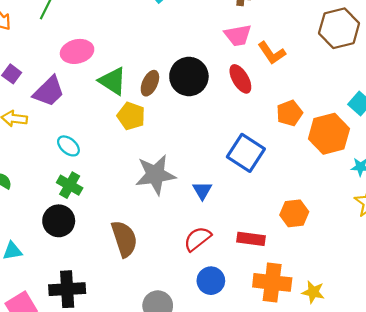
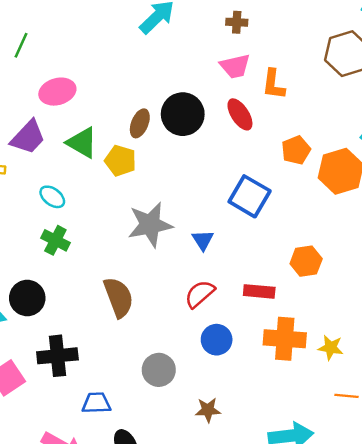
orange L-shape: (272, 53) -> (273, 84), turned 44
green triangle: (113, 81) -> (82, 143), moved
black circle: (59, 221) -> (27, 298), moved

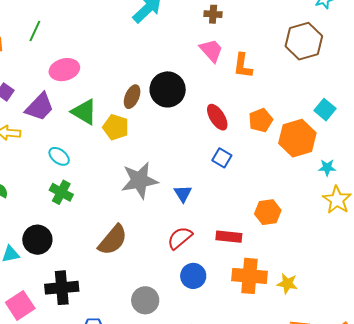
pink trapezoid: (235, 66) -> (211, 50), turned -120
red ellipse: (240, 114) -> (217, 117), moved
blue square: (250, 196) -> (222, 158), size x0.6
brown semicircle: (118, 297) -> (113, 240), turned 60

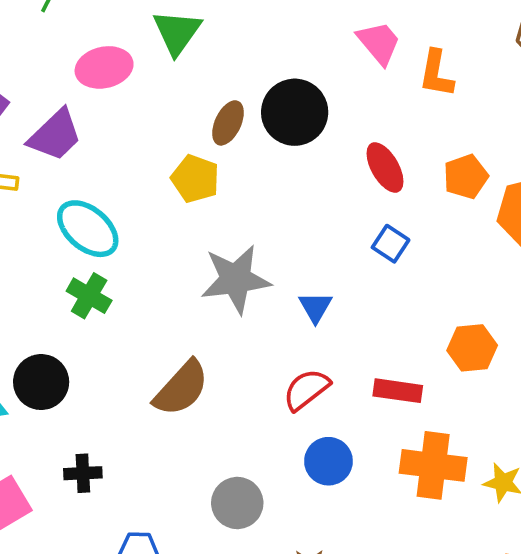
green triangle: (84, 112) -> (177, 32), moved, turned 32
cyan ellipse: (59, 156) -> (88, 229), size x1.6
black cross: (62, 288) -> (83, 473), size x0.6

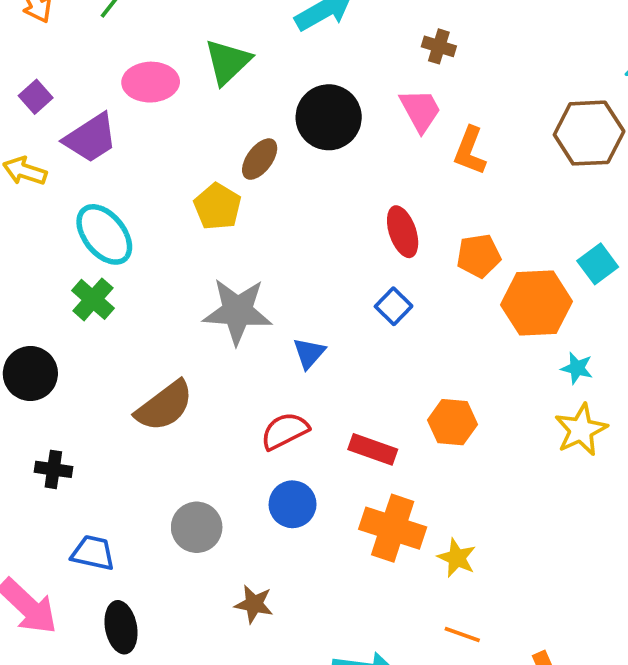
black circle: (295, 112) -> (329, 117), moved

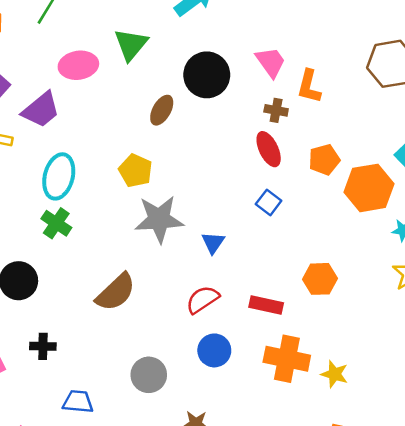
brown cross: (439, 46) -> (276, 110), moved
yellow pentagon: (218, 207) -> (136, 171), moved
cyan ellipse: (104, 234) -> (59, 176), turned 60

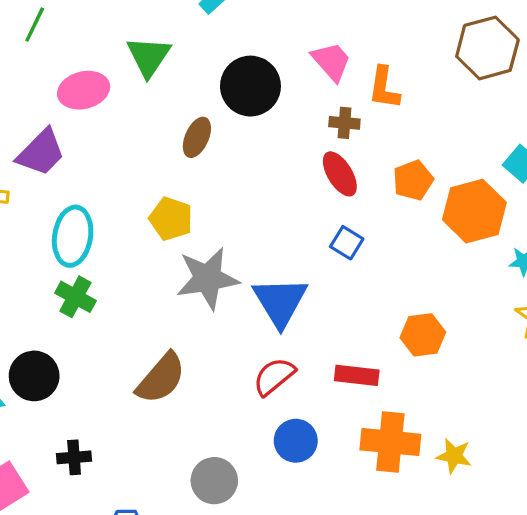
blue triangle: (213, 243) -> (280, 302), size x1.8

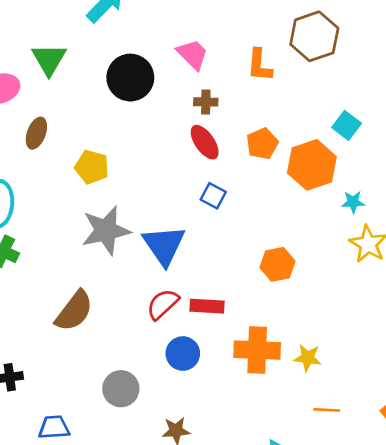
orange L-shape: (384, 88) -> (260, 65), moved
brown ellipse: (197, 137) -> (36, 133), moved
yellow pentagon: (171, 219) -> (92, 167), moved
red rectangle: (357, 375) -> (207, 306), moved

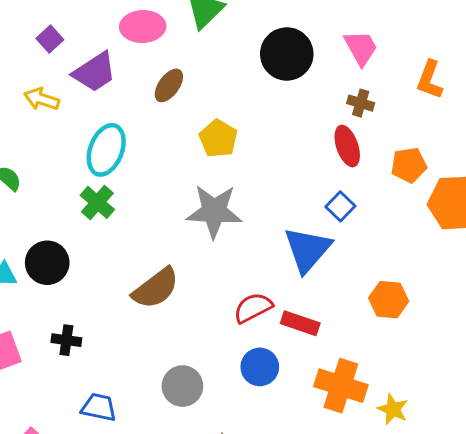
blue triangle: (164, 245) -> (307, 250), moved

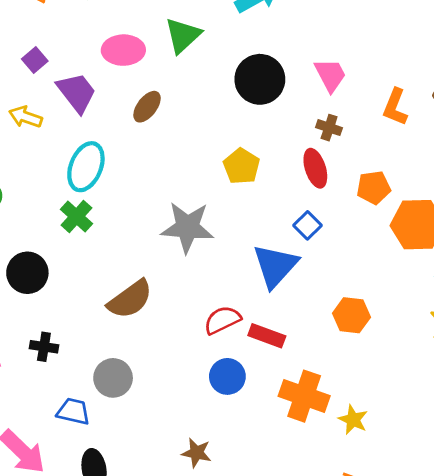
purple trapezoid: (95, 72) -> (77, 92), turned -96
yellow pentagon: (218, 139) -> (241, 166), moved
gray circle: (182, 386) -> (113, 378), moved

